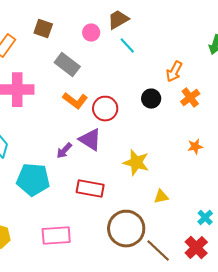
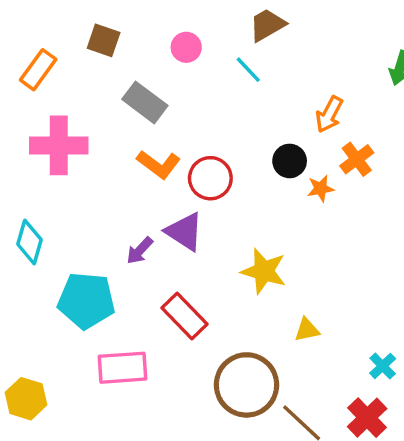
brown trapezoid: (118, 20) -> (267, 25), moved
orange star: (195, 147) -> (321, 189), moved
red rectangle: (90, 189) -> (184, 316), turned 36
pink rectangle: (56, 236) -> (122, 368), moved

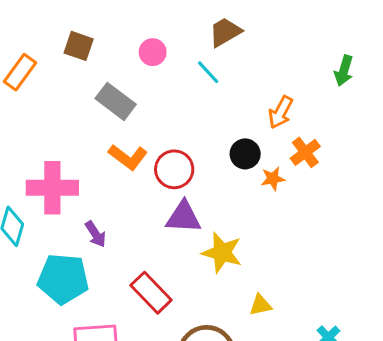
pink cross: (59, 145) -> (52, 188), moved
purple triangle: (184, 232) -> (183, 217), moved, turned -30
purple arrow: (140, 251) -> (96, 234), moved, turned -76

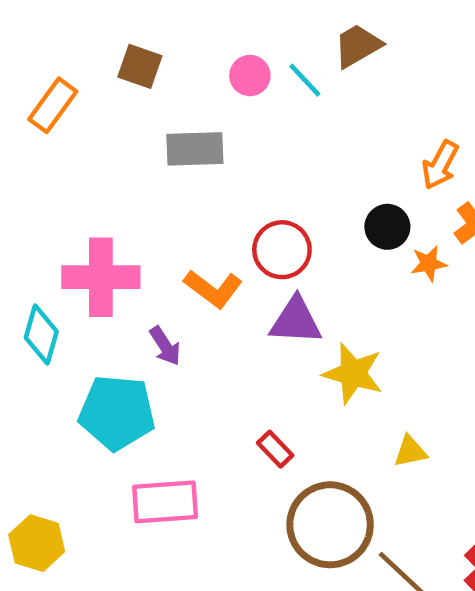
cyan line: (208, 72) -> (305, 80), moved
gray rectangle: (116, 101) -> (195, 149), turned -39
orange L-shape: (128, 157) -> (213, 289), moved
red rectangle: (151, 293) -> (275, 449), moved, size x0.6

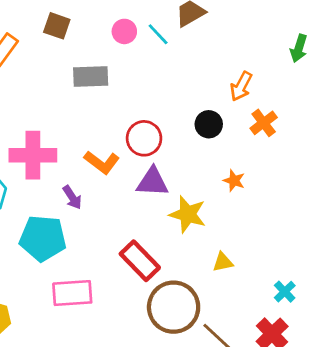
orange star: (429, 263) -> (234, 181), moved, turned 30
red rectangle: (275, 449) -> (140, 261), size x1.8

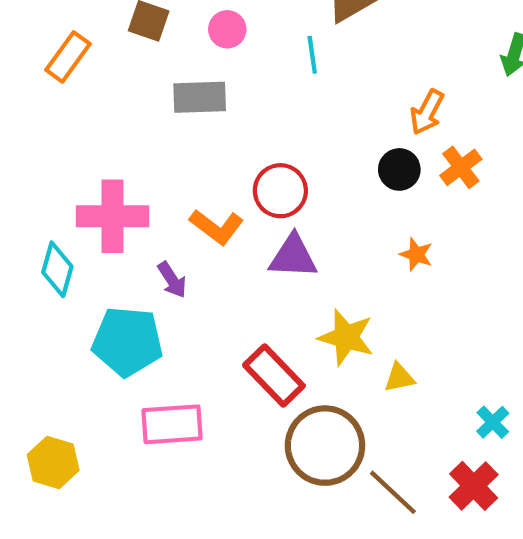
pink circle: (124, 31) -> (227, 29), moved
cyan line: (158, 34) -> (312, 55), moved, turned 35
black circle: (209, 124) -> (399, 169), moved
yellow star: (188, 214) -> (346, 337), moved

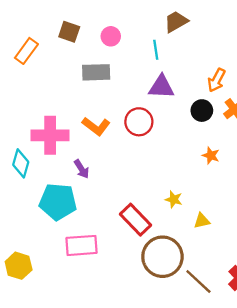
orange L-shape: (217, 227) -> (96, 126), moved
purple triangle: (293, 257) -> (161, 87), moved
yellow star: (346, 337) -> (174, 199), size x0.6

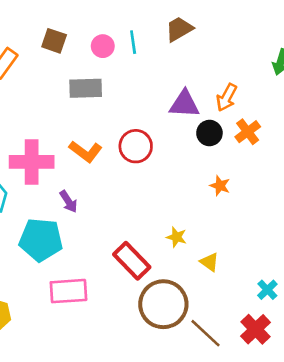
cyan line: (156, 50) -> (133, 42), moved
purple triangle: (161, 87) -> (184, 104), moved
yellow triangle: (202, 221) -> (209, 262), turned 48

